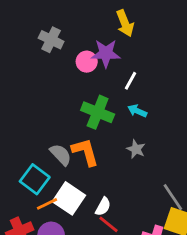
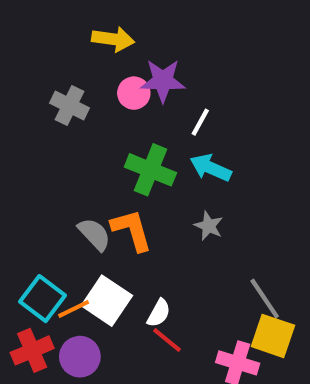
yellow arrow: (125, 23) -> (113, 39), moved, turned -60
gray cross: (51, 40) -> (69, 106), moved
cyan arrow: (137, 111) -> (211, 168), size x1.4
cyan square: (35, 179) -> (43, 299), moved

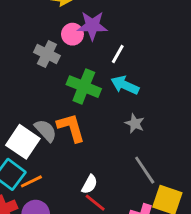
gray cross: (69, 106) -> (47, 54), moved
gray star: (209, 226) -> (135, 123), moved
gray line: (265, 299) -> (145, 170), moved
white square: (107, 301) -> (23, 142), moved

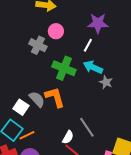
purple star: (92, 26) -> (98, 23), moved
gray star: (135, 123) -> (106, 82), moved
white square: (23, 142) -> (21, 107), size x0.7
gray line: (145, 170) -> (87, 127), moved

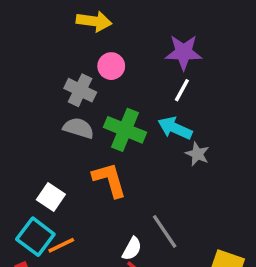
white line: (88, 45) -> (182, 90), moved
gray semicircle: (37, 99) -> (78, 128), moved, turned -30

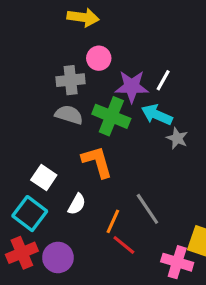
purple star: (184, 52) -> (132, 86), moved
gray cross: (80, 90) -> (71, 80), turned -32
orange line: (61, 245) -> (113, 221), moved, turned -40
white semicircle: (132, 249) -> (77, 204), moved

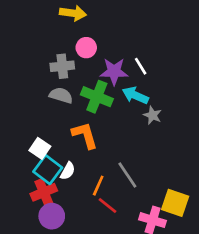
white line: (163, 80) -> (141, 66), turned -60
cyan square: (30, 214) -> (48, 170), moved
red cross: (22, 253) -> (44, 192), moved

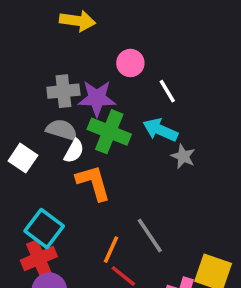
pink circle: (86, 48) -> (130, 63), moved
purple star: (114, 72) -> (97, 98), moved
white square: (40, 148) -> (23, 158), moved
white semicircle: (68, 171) -> (74, 151), moved

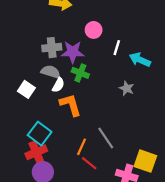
white line: (167, 91) -> (117, 48), turned 48
cyan arrow: (160, 130) -> (140, 60), moved
green cross: (109, 132) -> (80, 73), size x0.7

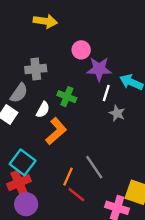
white line: (117, 48) -> (106, 93), moved
purple star: (73, 52) -> (99, 69), moved
gray semicircle: (51, 72) -> (19, 93), moved, turned 108
orange L-shape: (70, 105) -> (56, 131), turned 65

